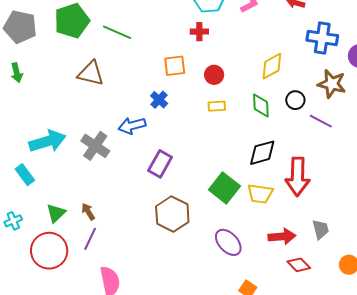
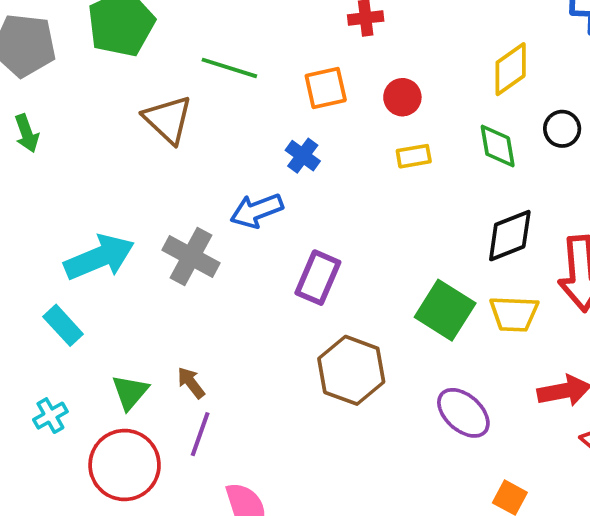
green line: (117, 32) -> (229, 68), moved
brown triangle: (91, 73) -> (168, 119), turned 36

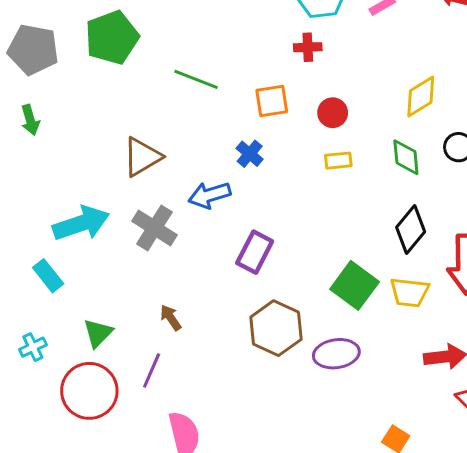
brown triangle: (168, 119) -> (142, 157), moved, turned 42
black diamond: (510, 236) -> (411, 230), turned -33
brown arrow: (191, 383) -> (171, 318), moved
purple ellipse: (463, 413) -> (336, 354), moved, turned -54

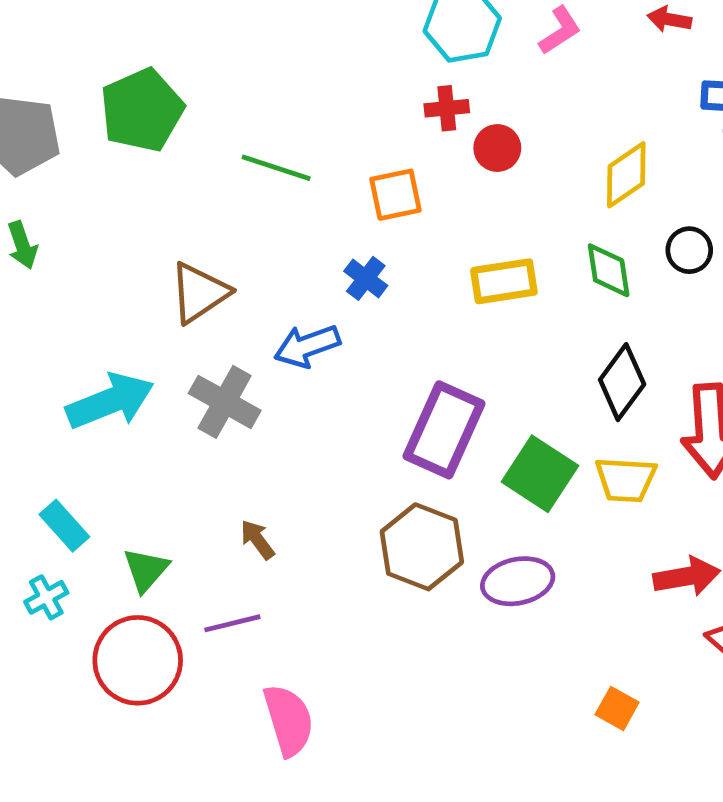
red circle: (333, 113) -> (497, 148), moved
yellow rectangle: (338, 161) -> (504, 281), size x1.5
purple rectangle: (255, 252) -> (444, 430), moved, size x1.4
cyan rectangle: (48, 276) -> (64, 526), moved
purple line: (152, 371) -> (232, 623), turned 56

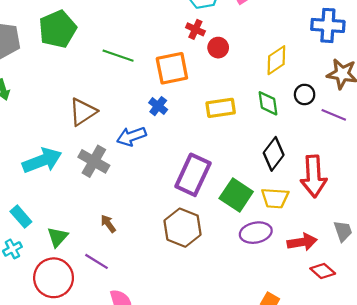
red cross: (447, 108) -> (195, 29), turned 30
orange square: (396, 195) -> (172, 68), size x1.4
purple ellipse: (518, 581) -> (256, 233), moved
purple line: (232, 623) -> (97, 261), turned 45

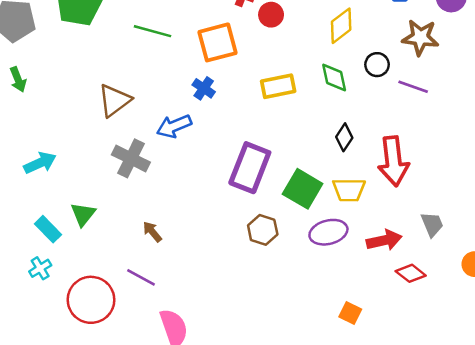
black diamond: (274, 154) -> (344, 137), size x0.7
cyan arrow: (42, 160) -> (40, 163), moved, size x0.7
brown hexagon: (182, 228) -> (263, 230), moved, size x0.7
green triangle: (58, 237) -> (83, 214), moved

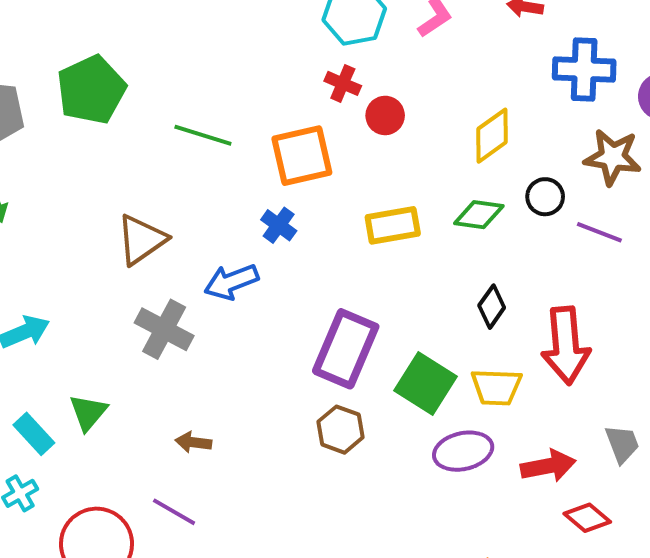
green diamond: (334, 78) -> (479, 215), turned -72
brown hexagon: (263, 230) -> (340, 430), moved
brown arrow: (152, 232) -> (193, 442), turned -45

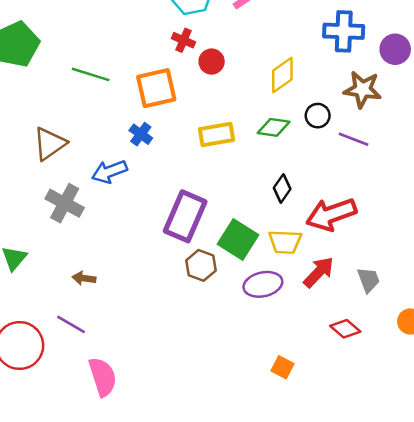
red arrow: (566, 345) -> (331, 214), turned 75
brown hexagon: (340, 430) -> (201, 265), moved
red arrow: (548, 466) -> (319, 272), moved, turned -36

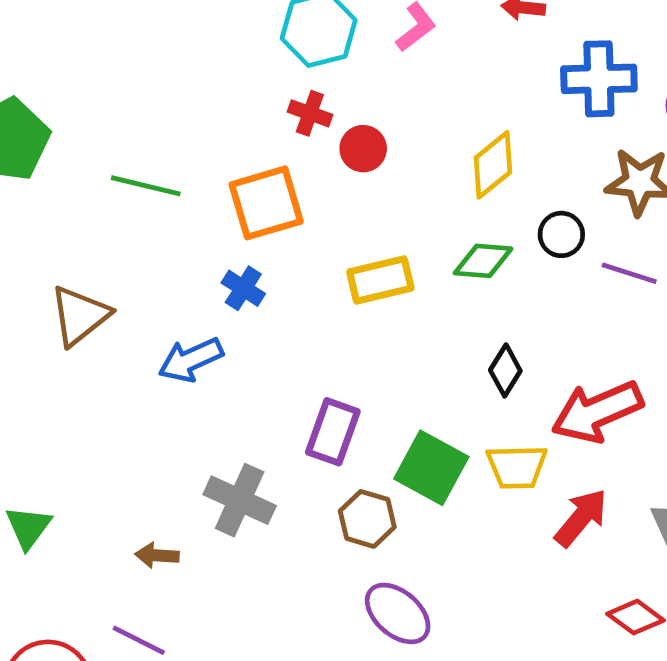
gray cross: (65, 203) -> (240, 500), moved
purple rectangle: (185, 216) -> (333, 432), size x0.7
purple ellipse: (263, 284) -> (398, 613), moved, turned 57

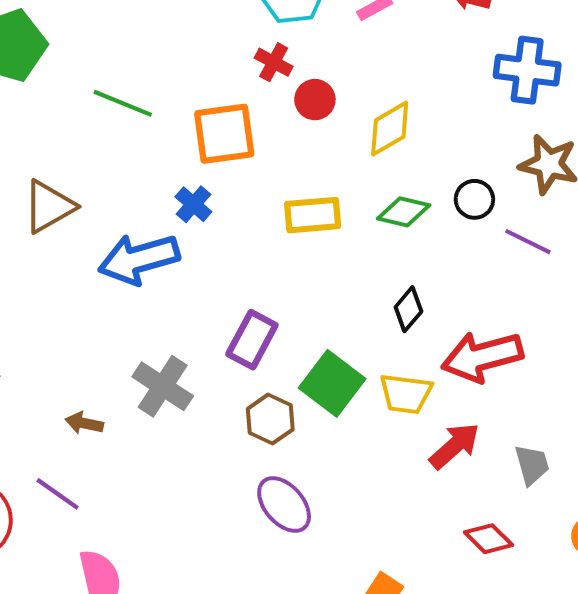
yellow diamond: (493, 165) -> (390, 129), moved
blue arrow: (191, 360) -> (139, 259), size x1.4

